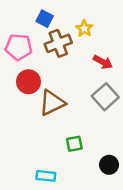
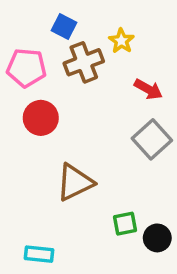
brown triangle: (52, 103) -> (75, 182), moved
green square: (74, 144) -> (125, 224), moved
cyan rectangle: (46, 176) -> (39, 254), moved

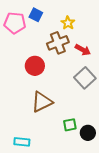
brown cross: (84, 62) -> (58, 43), moved
pink pentagon: (26, 68) -> (15, 23), moved
red circle: (41, 118) -> (35, 66), moved

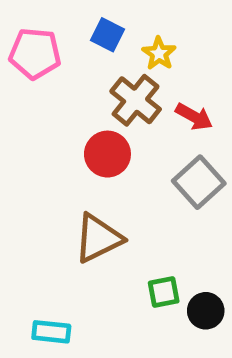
blue square: (36, 15) -> (107, 35), moved
brown cross: (58, 43) -> (136, 100), turned -30
red circle: (35, 66) -> (107, 154), moved

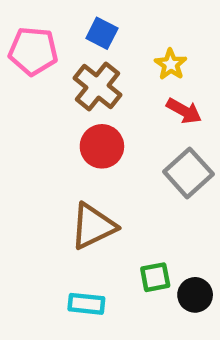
yellow star: (159, 53) -> (171, 64), moved
brown cross: (136, 100) -> (97, 86), moved
cyan rectangle: (51, 332) -> (86, 304), moved

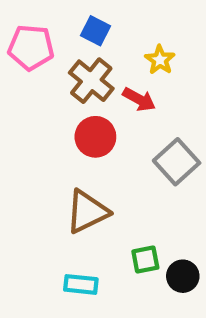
red arrow: (184, 111) -> (139, 99), moved

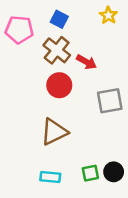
yellow star: (160, 60) -> (108, 15), moved
gray square: (177, 162) -> (110, 101), turned 32
green square: (145, 260) -> (90, 173), moved

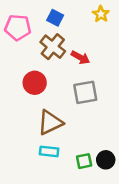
red circle: (59, 85) -> (35, 83), moved
gray square: (110, 101) -> (85, 92), moved
cyan rectangle: (50, 177) -> (49, 151), moved

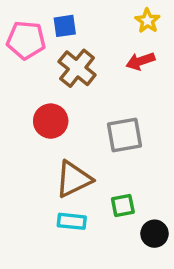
blue square: (55, 18) -> (65, 26), moved, turned -35
red arrow: (80, 57) -> (140, 61), moved, turned 132
green square: (84, 161) -> (123, 205), moved

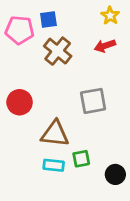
red circle: (51, 121) -> (20, 102), moved
brown triangle: (74, 179) -> (55, 134), turned 32
green square: (123, 205) -> (81, 159), moved

